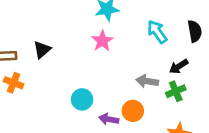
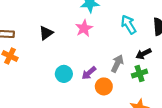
black triangle: (42, 50) -> (46, 33), moved
gray arrow: (147, 81) -> (117, 64), turned 102
purple arrow: (109, 119) -> (89, 73), moved, turned -56

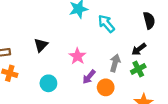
cyan arrow: (129, 25) -> (106, 24), moved
pink star: (84, 28) -> (77, 56), moved
cyan circle: (64, 74) -> (48, 83), moved

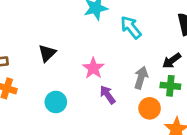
green cross: (138, 69) -> (170, 86), turned 32
purple arrow: (89, 77) -> (108, 95), turned 104
orange circle: (106, 87) -> (150, 108), moved

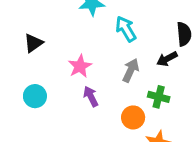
black arrow: (172, 61) -> (167, 59), moved
gray arrow: (141, 78) -> (131, 70), moved

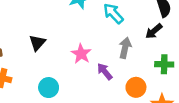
purple arrow: (91, 96) -> (105, 71), moved
green cross: (159, 97) -> (164, 64), moved

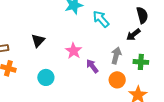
gray arrow: (125, 48) -> (116, 56), moved

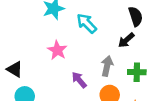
black triangle: (38, 41) -> (15, 69), moved, turned -40
pink star: (74, 51) -> (57, 50), moved

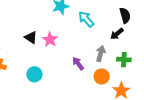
pink star: (57, 50) -> (50, 40), moved
black triangle: (15, 69) -> (31, 37), moved

